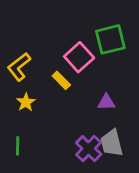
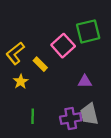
yellow rectangle: (61, 80) -> (40, 64), moved
green line: (18, 146) -> (33, 116), moved
purple cross: (89, 149) -> (71, 119), turned 36

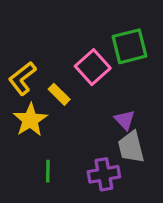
yellow star: (21, 82) -> (30, 120), size x1.5
purple triangle: (85, 82) -> (125, 120), turned 48
gray trapezoid: (89, 114) -> (131, 147), moved

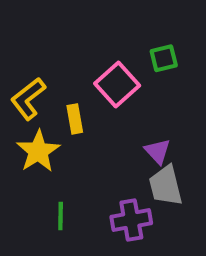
green square: (129, 46) -> (164, 58), size x0.6
yellow rectangle: (59, 94) -> (75, 119), turned 35

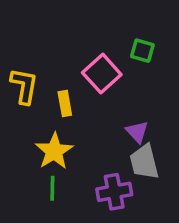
green square: (164, 58) -> (142, 51), turned 30
yellow L-shape: (28, 99) -> (24, 86), turned 138
yellow star: (38, 151) -> (54, 151), moved

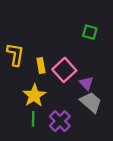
pink square: (102, 74) -> (64, 70), moved
gray trapezoid: (144, 162) -> (91, 102), turned 145
purple cross: (114, 192) -> (60, 121), moved, turned -35

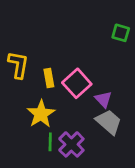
green square: (90, 32) -> (121, 33), moved
green line: (33, 119) -> (50, 142), moved

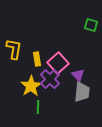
gray trapezoid: (109, 122) -> (82, 92), turned 55
purple cross: (71, 144) -> (50, 79), moved

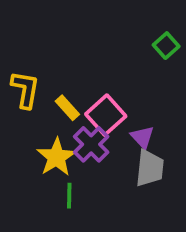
green square: (91, 25) -> (166, 46), turned 32
yellow rectangle: (37, 59) -> (67, 108), turned -32

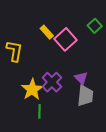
yellow rectangle: (67, 108) -> (47, 32), moved
pink square: (106, 115) -> (66, 39), moved

